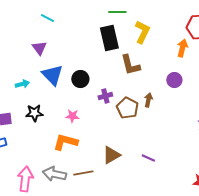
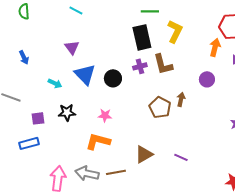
cyan line: (47, 18) -> (76, 10), moved
cyan arrow: (22, 84) -> (55, 83), turned 40
purple cross: (105, 96) -> (140, 66), moved

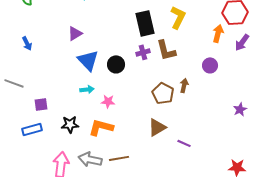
purple triangle: (72, 47) -> (75, 33), turned 35
cyan arrow: (55, 83) -> (87, 89), moved, turned -32
black star: (67, 112) -> (70, 124), moved
brown triangle: (144, 154) -> (157, 127), moved

